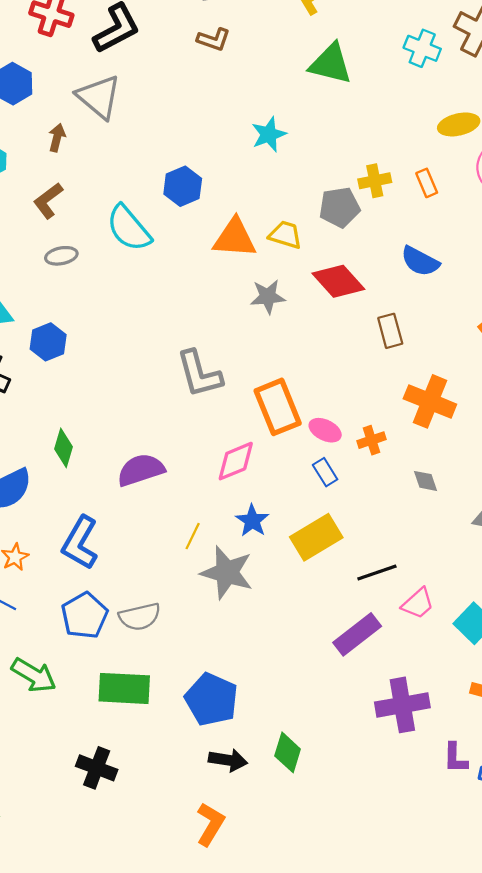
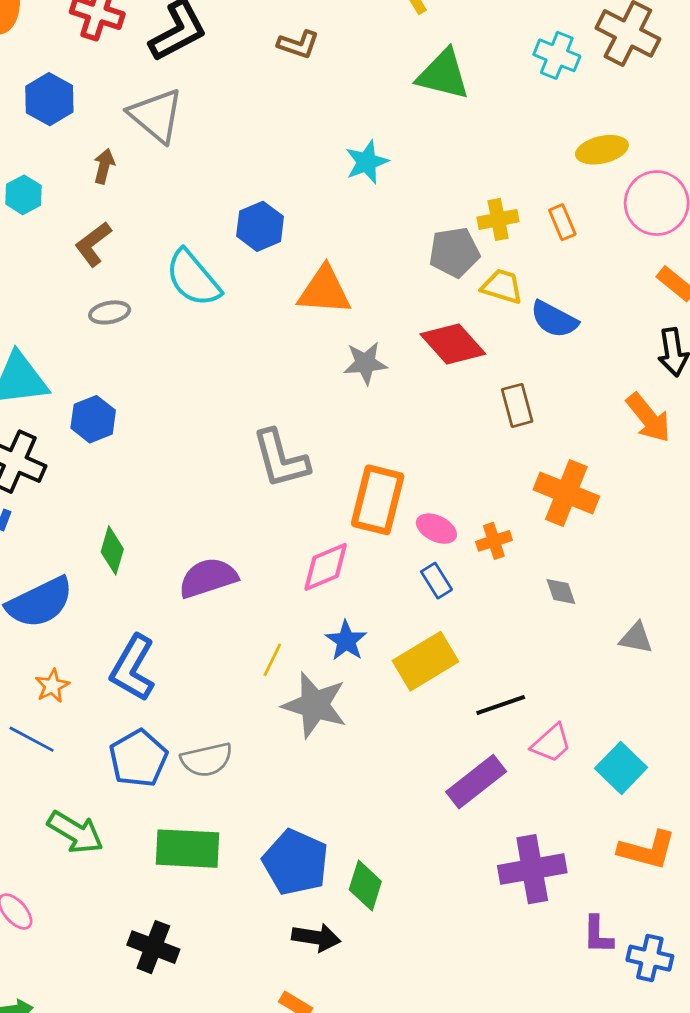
yellow trapezoid: (285, 235) -> (502, 286), moved
orange rectangle: (278, 407) -> (378, 500), turned 36
green diamond: (288, 752) -> (365, 886), moved

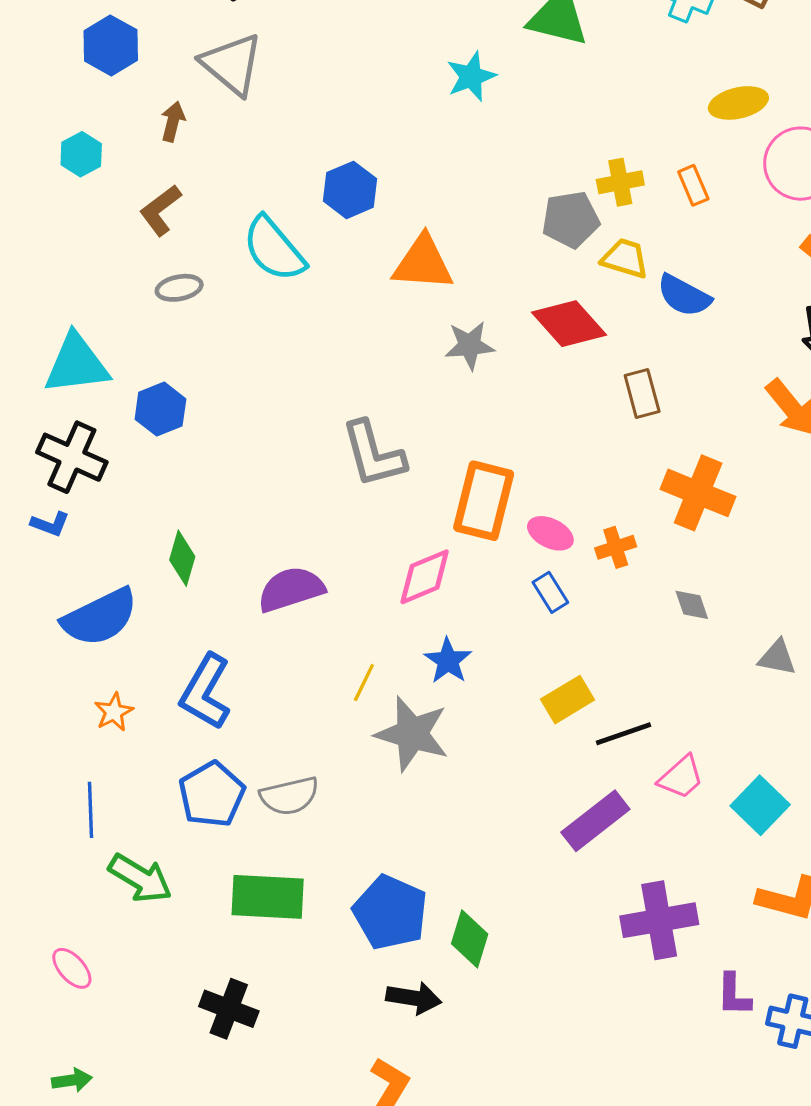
cyan star: (367, 162) -> (471, 77), moved
yellow rectangle: (426, 661) -> (568, 700), moved, size x0.7
blue line: (32, 739) -> (91, 810), moved, turned 60

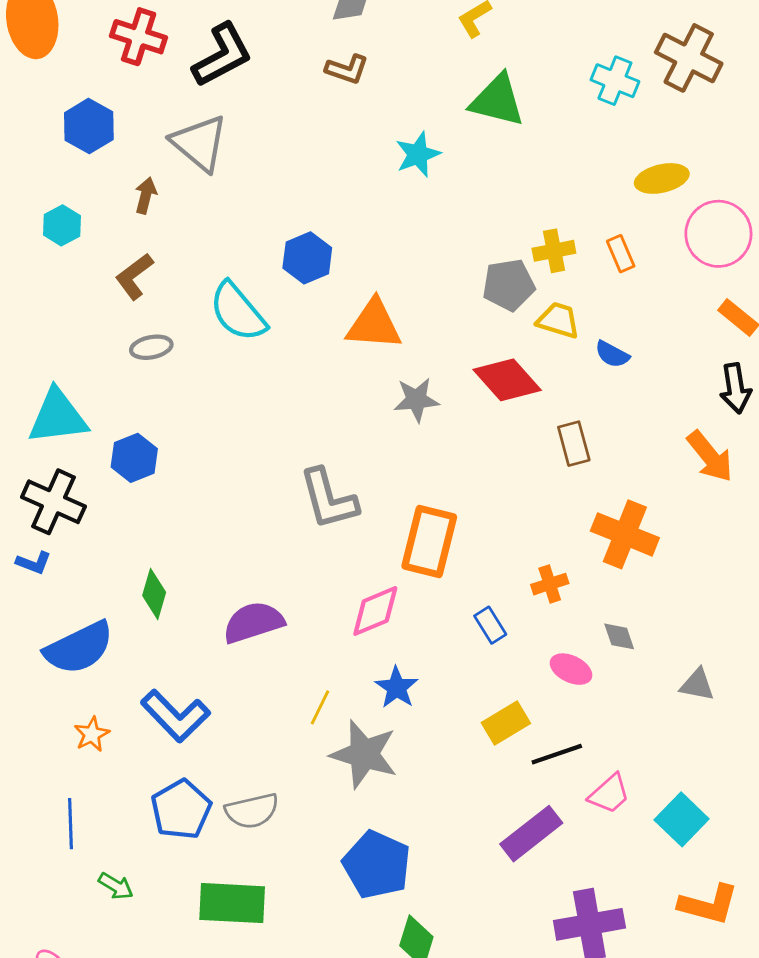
blue semicircle: (684, 296) -> (612, 354), size x0.7
pink ellipse: (550, 533) -> (571, 669), moved
blue L-shape: (205, 692) -> (175, 716), turned -74
green arrow: (140, 878) -> (116, 886), size x0.6
blue pentagon: (390, 912) -> (377, 865), moved

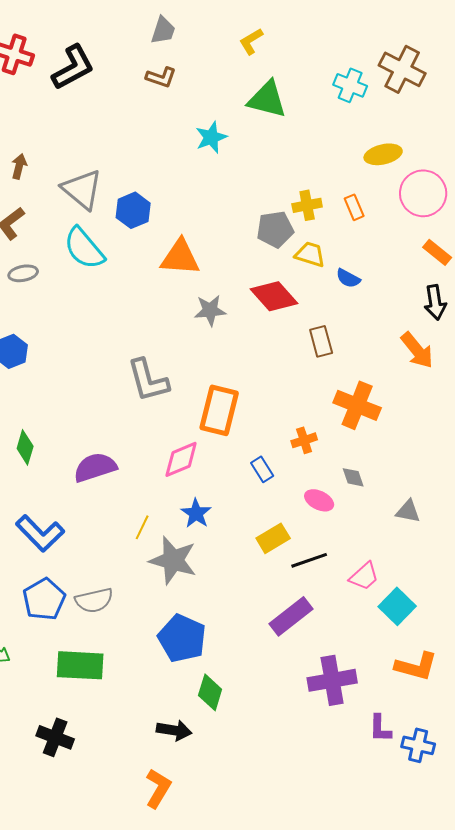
gray triangle: (200, 143) -> (82, 189), moved
pink trapezoid: (609, 794) -> (364, 576), moved

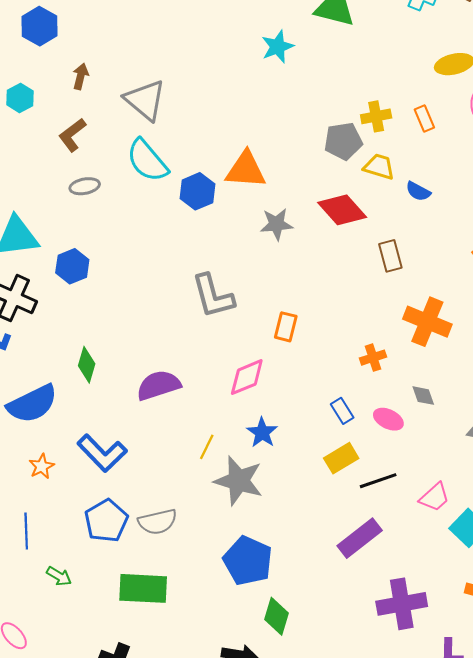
blue hexagon: (133, 210) -> (198, 191), moved
orange rectangle: (219, 410) -> (286, 327), size x0.6
blue rectangle: (262, 469) -> (342, 411), moved

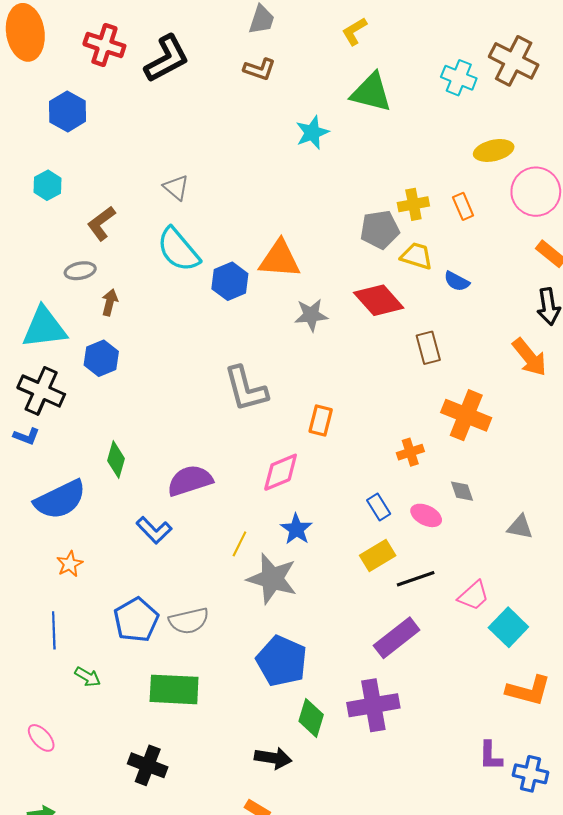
brown arrow: (81, 76) -> (110, 302), moved
gray triangle: (145, 100) -> (176, 187), size x0.6
gray ellipse: (85, 186) -> (80, 271), moved
blue L-shape: (102, 453) -> (154, 530), moved, size x0.7
purple cross: (402, 604) -> (373, 705), moved

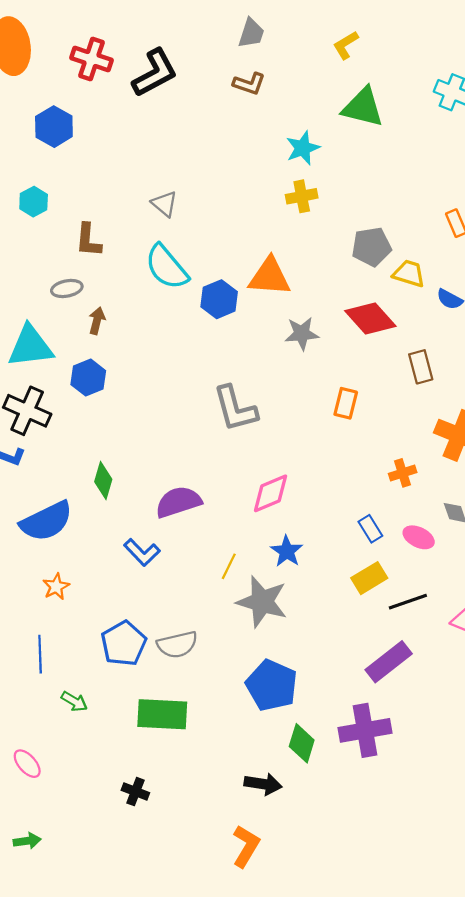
yellow cross: (413, 204) -> (302, 196), moved
brown L-shape: (101, 223) -> (88, 240), turned -48
orange rectangle: (321, 420) -> (346, 403), moved
black cross: (148, 765) -> (135, 792), size x0.7

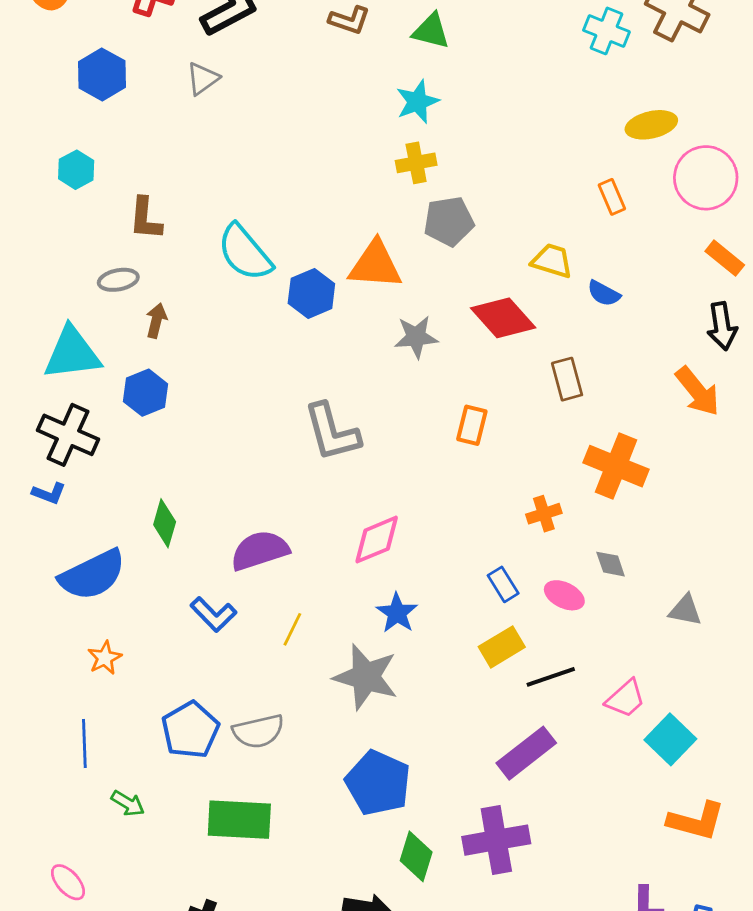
green triangle: (363, 107) -> (431, 31), moved, size x0.7
gray triangle: (164, 204) -> (203, 79), moved, turned 44
gray pentagon: (371, 247) -> (449, 221), moved
yellow line: (229, 566) -> (292, 629), moved

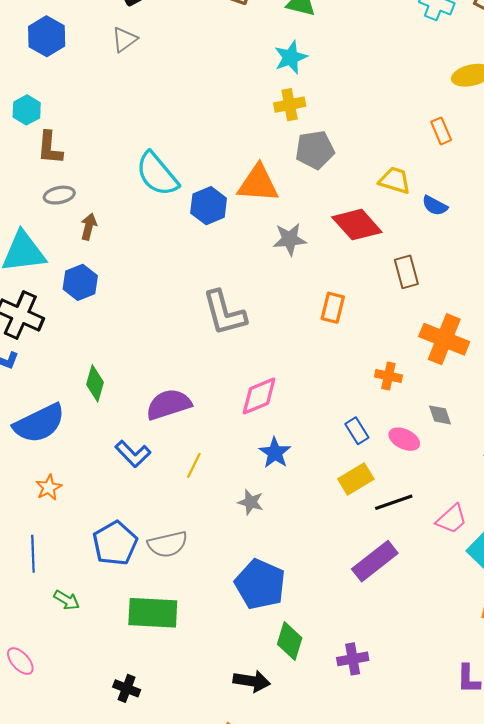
brown L-shape: (145, 219) -> (50, 148), moved
orange cross: (544, 514) -> (388, 376), turned 30
gray star: (366, 677) -> (251, 502), size x0.5
purple cross: (496, 840) -> (353, 659), moved, size x0.6

